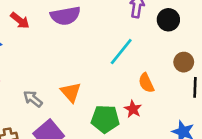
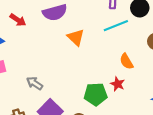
cyan line: (121, 52) -> (116, 26), moved, turned 35
orange triangle: (71, 92) -> (76, 37), moved

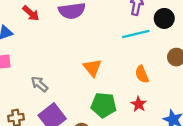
orange triangle: (76, 37) -> (92, 68), moved
red star: (118, 84) -> (139, 104), moved

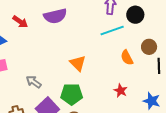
orange semicircle: (142, 74) -> (127, 58), moved
green pentagon: (104, 105) -> (72, 94), moved

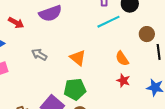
orange semicircle: (127, 58) -> (122, 59), moved
gray arrow: (34, 82) -> (39, 55), moved

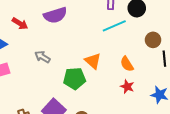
orange triangle: (78, 58) -> (93, 61), moved
green pentagon: (75, 89) -> (75, 78), moved

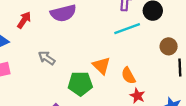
red arrow: (20, 23) -> (24, 20), turned -91
orange semicircle: (127, 64) -> (128, 76), moved

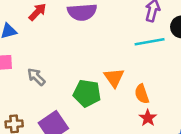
gray arrow: (47, 58) -> (36, 77), moved

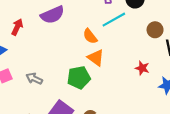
orange semicircle: (142, 94) -> (90, 36), moved
red star: (148, 118) -> (142, 68), moved

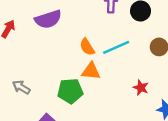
cyan line: (114, 20) -> (116, 47), moved
orange triangle: (96, 58) -> (91, 71), turned -36

